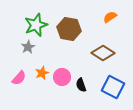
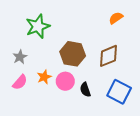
brown hexagon: (69, 29) -> (73, 54), moved
gray star: (28, 47) -> (20, 57), moved
brown diamond: (103, 53) -> (108, 56), turned -55

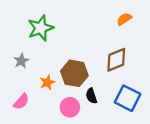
brown hexagon: (73, 54) -> (74, 73), moved
pink circle: (65, 81) -> (70, 107), moved
pink semicircle: (20, 82) -> (21, 102), moved

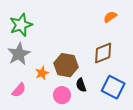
green star: (41, 28) -> (21, 25), moved
gray star: (21, 61) -> (19, 54), size x1.6

